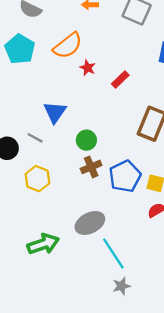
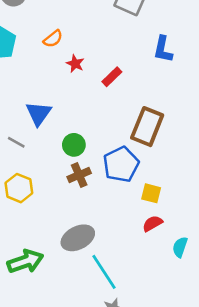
orange semicircle: (68, 46) -> (53, 39), size x0.6
blue pentagon: (125, 176) -> (121, 165), moved

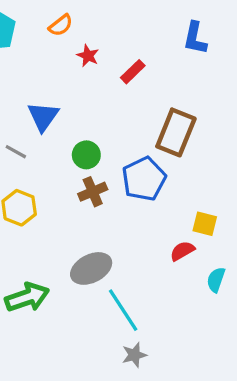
yellow square: (151, 193) -> (205, 224), moved

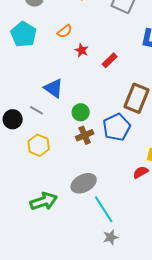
blue triangle: (43, 116) -> (54, 88), turned -30

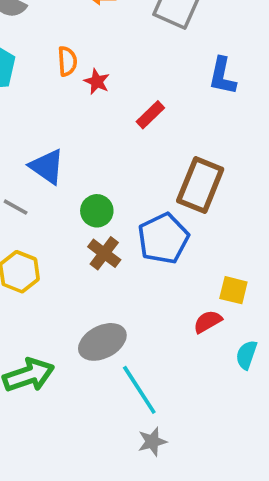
orange semicircle: (65, 31) -> (67, 61), turned -56
red star: (82, 50) -> (97, 82), moved
brown cross: (85, 135) -> (104, 253), turned -30

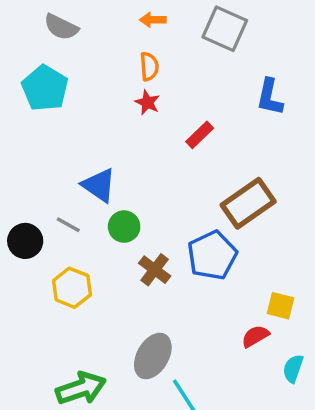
orange semicircle: (67, 61) -> (149, 67), moved
brown rectangle: (200, 185) -> (248, 203), turned 33
green circle: (97, 211) -> (124, 227), moved
gray ellipse: (102, 342) -> (153, 356), turned -33

